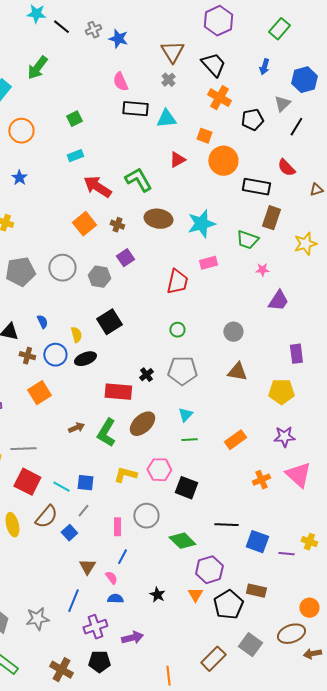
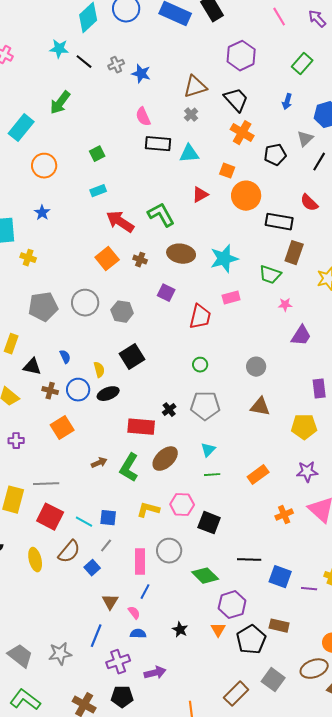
brown triangle: (172, 52) -> (195, 87), turned 45
purple square: (125, 258) -> (166, 293), moved, turned -30
pink rectangle: (117, 527) -> (140, 562), size x1.4

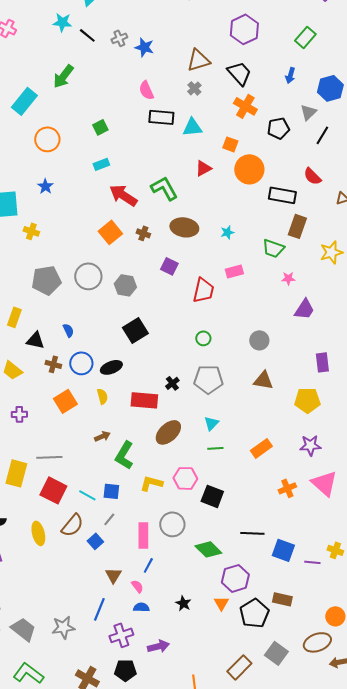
cyan star: (224, 259) -> (227, 232), size x0.5
yellow semicircle: (99, 370) -> (102, 396), moved
green L-shape: (129, 468) -> (124, 455), moved

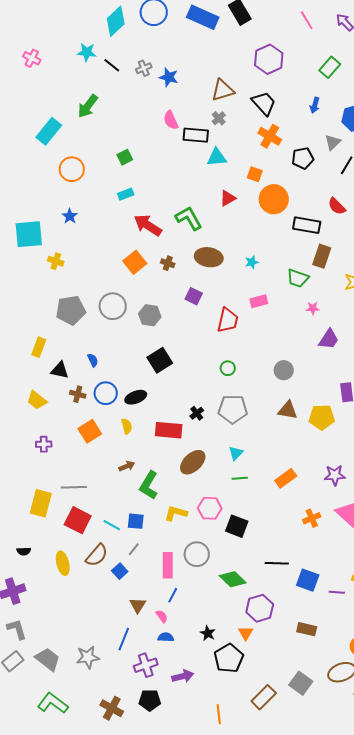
black rectangle: (161, 117) -> (196, 135), moved
yellow pentagon: (307, 400) -> (322, 417), moved
black pentagon: (254, 613) -> (229, 658), moved

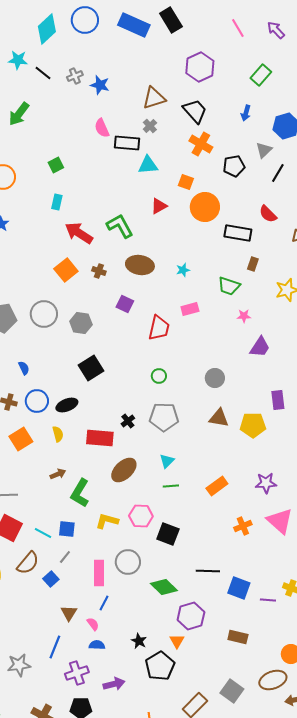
cyan rectangle: (126, 194) -> (57, 202), turned -56
brown rectangle: (322, 256) -> (253, 264), size x0.6

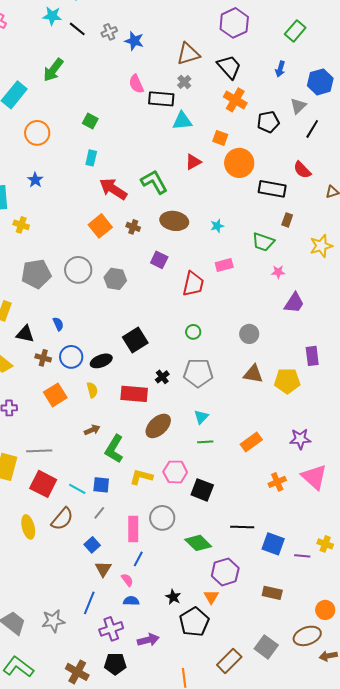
green square: (56, 165) -> (90, 121), turned -35
black square: (91, 368) -> (135, 340), moved
blue square: (51, 579) -> (92, 545), moved

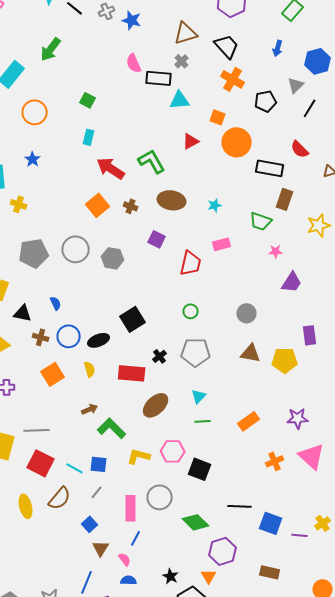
brown rectangle: (287, 220) -> (285, 199), size x1.5
green L-shape: (114, 449) -> (112, 428), turned 104
yellow cross: (325, 544) -> (323, 523), turned 35

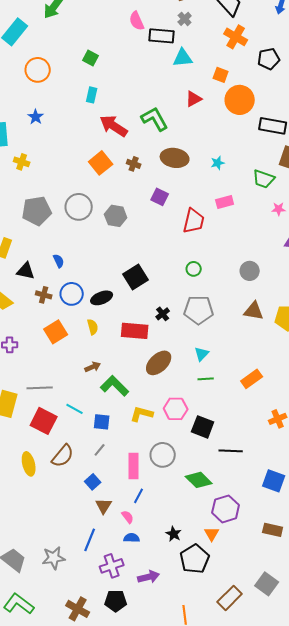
cyan line: (75, 468) -> (75, 409), moved
black line: (240, 506) -> (231, 451), moved

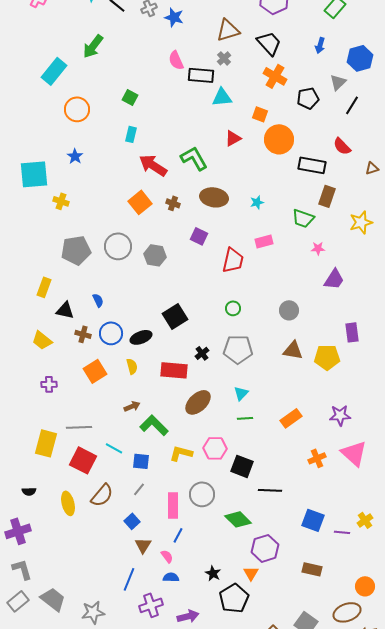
gray star: (54, 558) -> (93, 612), moved

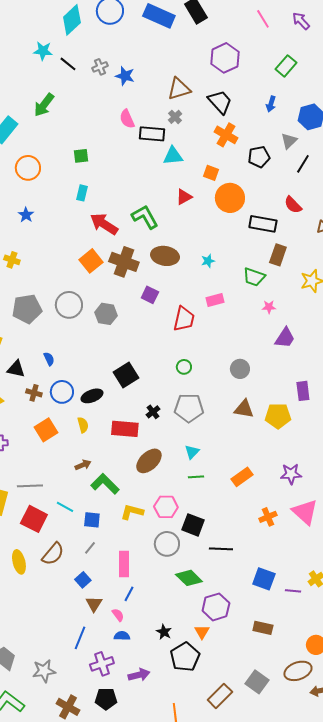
green square: (130, 97) -> (81, 156), turned -35
brown cross: (173, 203) -> (124, 262), size x2.0
gray circle: (202, 494) -> (167, 544), moved

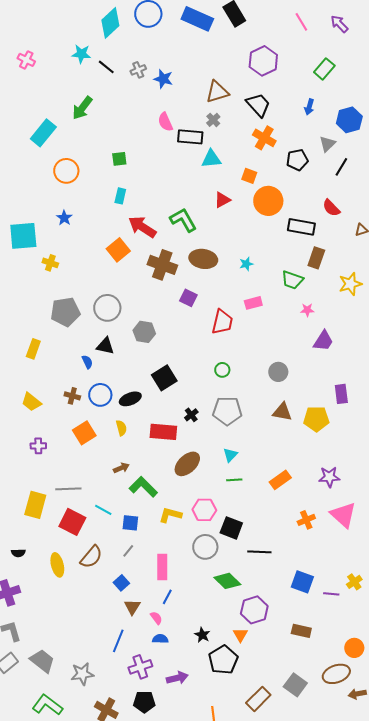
orange square: (91, 261) -> (118, 250), moved
gray hexagon: (106, 314) -> (144, 332), moved
black triangle: (16, 369) -> (105, 346), moved

